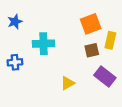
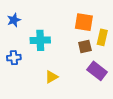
orange square: (91, 24) -> (84, 22), turned 30
yellow triangle: (68, 83) -> (51, 77), moved

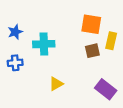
blue star: (14, 20) -> (15, 32), moved
purple rectangle: (97, 71) -> (106, 89), moved

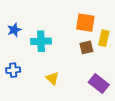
blue cross: (15, 63) -> (13, 70), moved
yellow triangle: (56, 84) -> (52, 78), turned -48

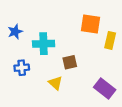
brown square: (86, 47) -> (70, 62), moved
blue cross: (13, 70) -> (22, 68), moved

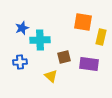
blue star: (15, 32) -> (22, 28), moved
purple rectangle: (105, 88) -> (89, 64), moved, turned -30

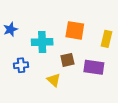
orange square: (83, 22) -> (75, 30), moved
blue star: (22, 28) -> (10, 29), moved

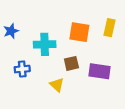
yellow rectangle: (106, 39) -> (110, 28), moved

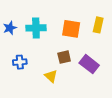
cyan cross: (45, 44) -> (36, 28), moved
purple rectangle: (99, 71) -> (89, 64), turned 30

